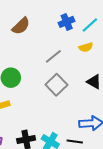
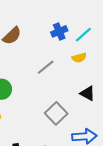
gray square: (56, 85) -> (56, 113), moved

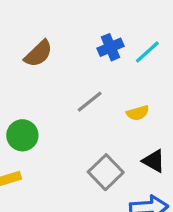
yellow semicircle: (79, 58) -> (138, 113), moved
black triangle: (88, 93) -> (154, 161), moved

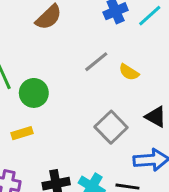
yellow semicircle: (138, 113) -> (129, 72), moved, turned 48

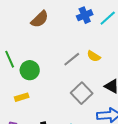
gray line: (96, 62) -> (72, 59), moved

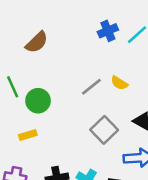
brown semicircle: (40, 19) -> (37, 42), moved

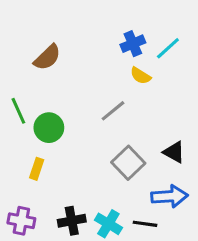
yellow semicircle: (119, 83) -> (140, 76), moved
yellow rectangle: (28, 135) -> (37, 169), turned -54

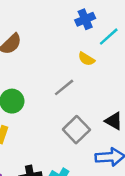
blue cross: (133, 44) -> (85, 19), moved

